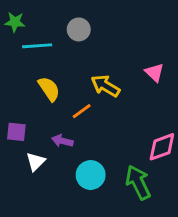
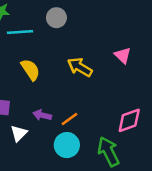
orange line: (82, 111) -> (69, 119), moved

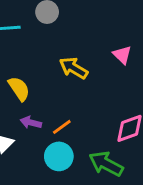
yellow semicircle: (30, 70) -> (19, 89), moved
green arrow: (108, 152) -> (106, 164), turned -36

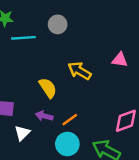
pink triangle: (122, 55) -> (120, 60), turned -35
yellow semicircle: (19, 89) -> (48, 88), moved

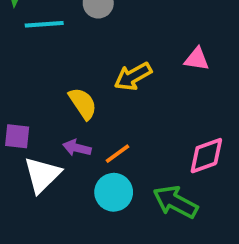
yellow arrow: (80, 71) -> (133, 76), turned -60
white triangle: (22, 133) -> (42, 175), size x1.5

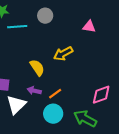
pink triangle: (197, 59) -> (89, 27), moved

